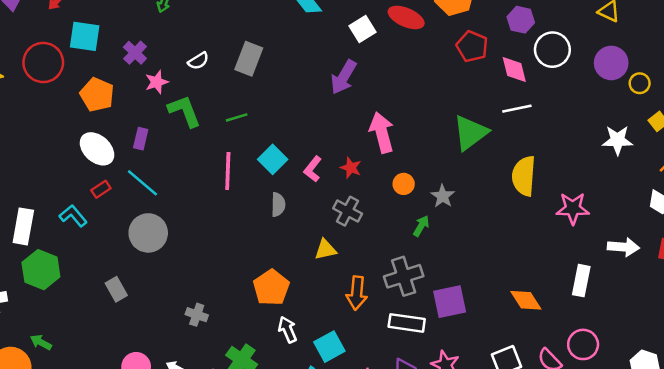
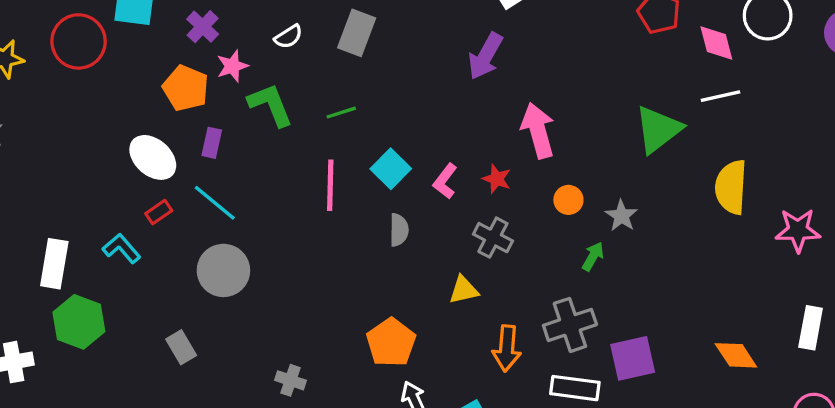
orange pentagon: (97, 95) -> (186, 88), moved

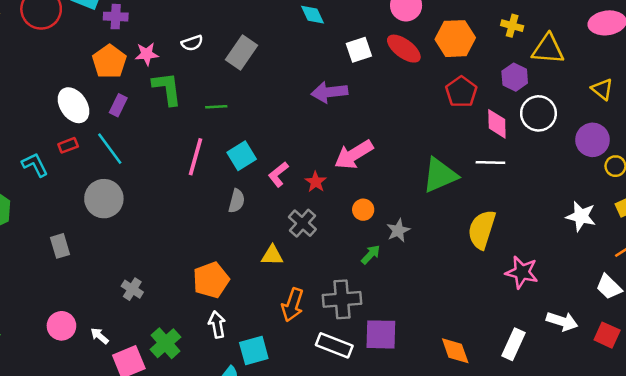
purple cross: (203, 27) -> (116, 17), moved, turned 35
purple arrow: (485, 56) -> (329, 92), turned 40
pink arrow: (538, 130) -> (354, 155), turned -120

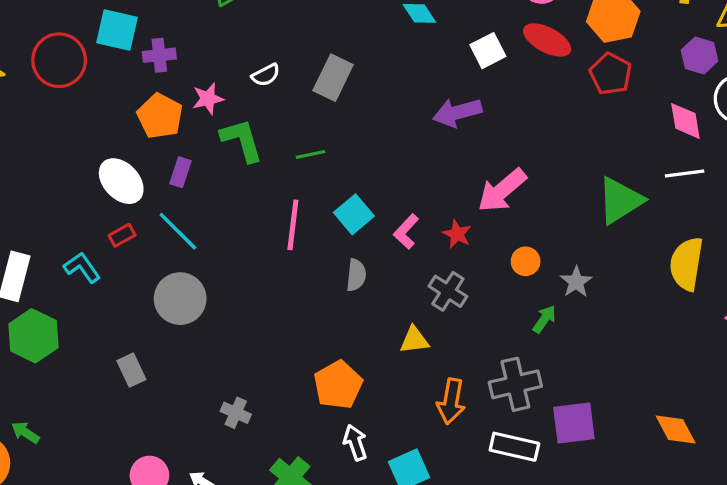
red pentagon: (461, 92) -> (611, 74), moved

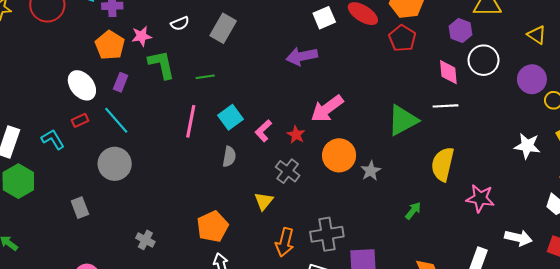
orange circle: (526, 261) -> (339, 155), size x1.8
green arrow: (544, 319) -> (413, 211), moved
yellow triangle: (414, 340) -> (264, 201), turned -48

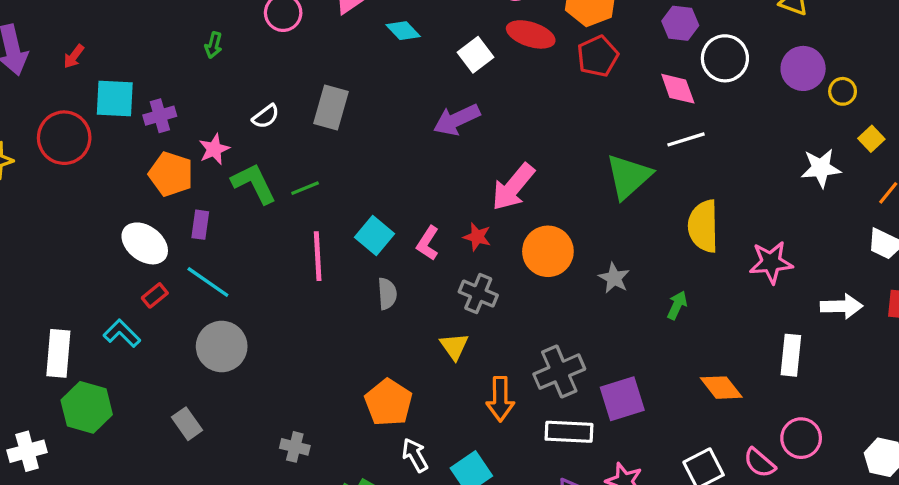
red pentagon: (402, 38) -> (598, 56), turned 30
green line: (205, 77) -> (305, 188), moved
gray star: (371, 171) -> (614, 278), moved

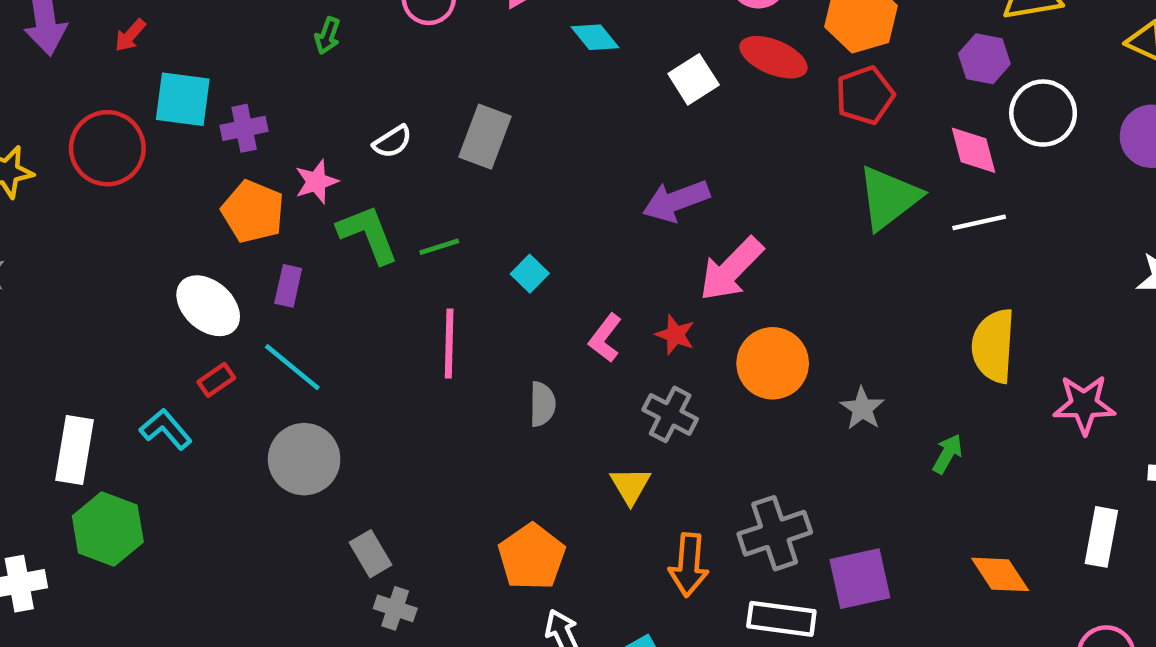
purple arrow: (457, 120) -> (676, 201), moved
green triangle: (629, 176) -> (889, 198), moved
cyan square: (375, 235) -> (530, 274), moved, size x0.7
gray rectangle: (187, 424) -> (370, 554), moved

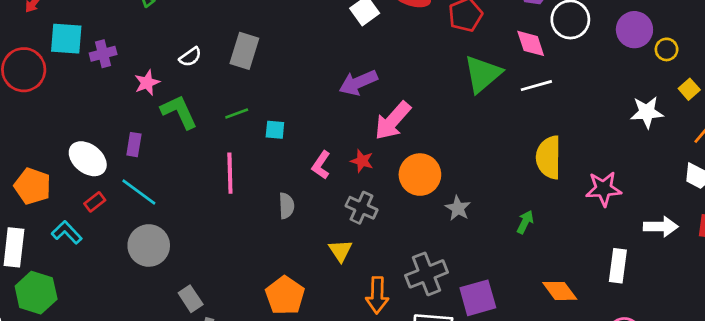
orange pentagon: (253, 212) -> (33, 186), moved
green line: (439, 247) -> (237, 113), moved
cyan square: (530, 274) -> (275, 130), turned -36
gray star: (862, 408) -> (458, 208), moved

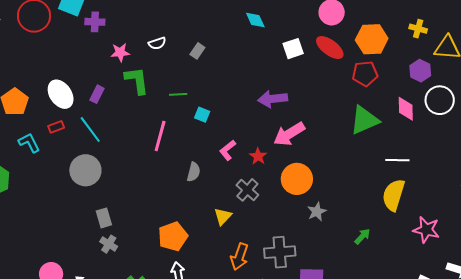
gray rectangle: (244, 51) -> (197, 51), size x0.6
white line: (536, 86) -> (397, 160), moved

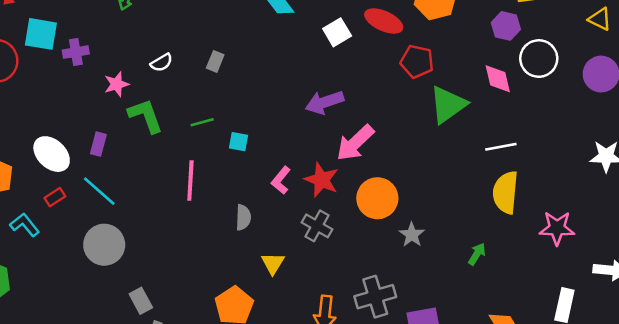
red pentagon: (365, 74) -> (417, 61), moved, turned 30
red star: (258, 156) -> (321, 180), size x1.5
yellow triangle: (223, 216) -> (273, 263), moved

